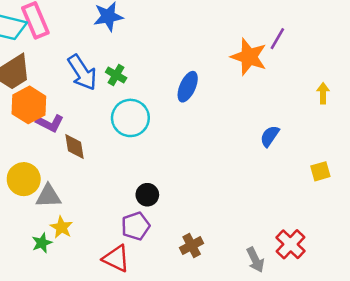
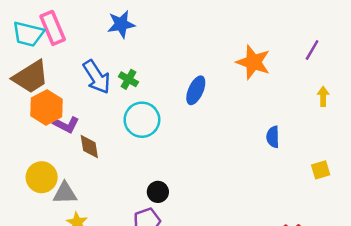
purple line: (277, 39) -> (312, 50), moved
blue semicircle: (270, 136) -> (273, 137), turned -35

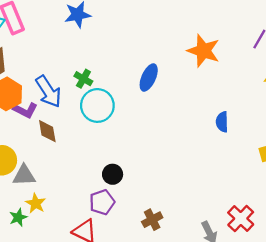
blue arrow: (97, 77) -> (48, 92), moved
green cross: (128, 79) -> (83, 79), moved

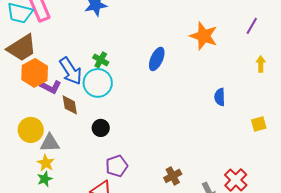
cyan circle: (97, 105) -> (98, 83), moved
black circle: (113, 174) -> (101, 128), moved
yellow star: (36, 203) -> (46, 163), moved
brown cross: (152, 220) -> (173, 176), moved

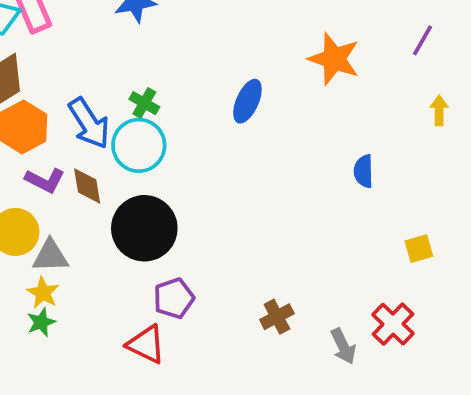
purple L-shape: (51, 87) -> (45, 180), moved
yellow square: (259, 124) -> (419, 249), moved
black circle: (101, 128) -> (144, 228), size x2.0

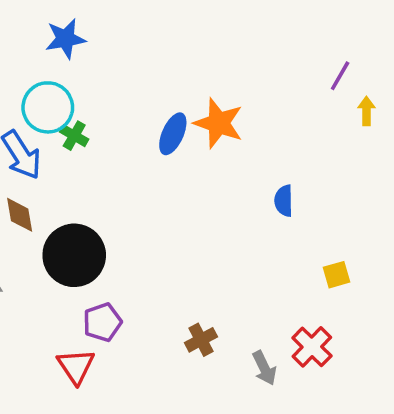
orange star: (334, 59) -> (219, 123), moved
yellow arrow: (439, 110) -> (366, 111), moved
cyan circle: (139, 145) -> (48, 107), moved
red triangle: (146, 344) -> (76, 366), turned 30

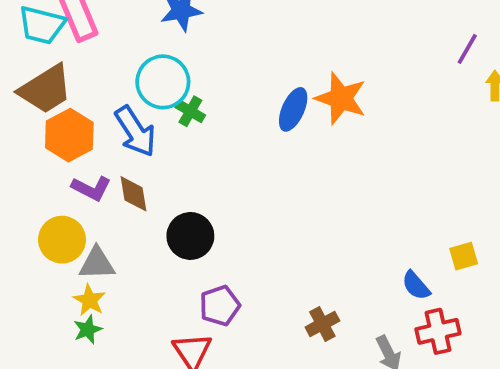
blue semicircle: (284, 201) -> (416, 285), moved, turned -40
black circle: (74, 255) -> (190, 236), size x0.7
red cross: (312, 347) -> (438, 331), turned 33

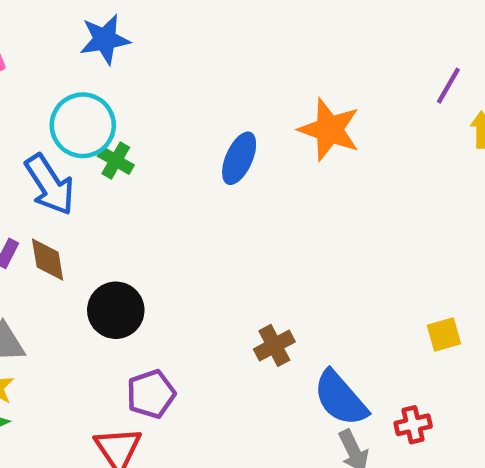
orange star: (341, 98) -> (329, 130), moved
blue semicircle: (416, 285) -> (340, 398), moved, size x1.6
brown cross: (322, 324) -> (274, 345), moved
red cross: (438, 331) -> (413, 425), size x0.7

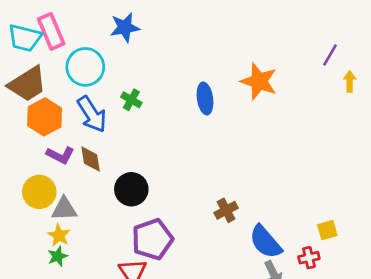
cyan circle: (83, 125) -> (85, 67), moved
blue ellipse: (239, 158) -> (205, 98), turned -32
yellow square: (444, 334) -> (327, 230), moved
purple pentagon: (151, 394) -> (152, 239), size x1.4

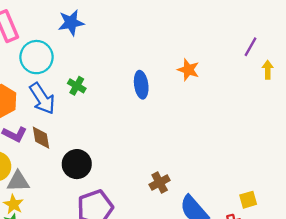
orange star: (259, 81) -> (188, 70), size x0.7

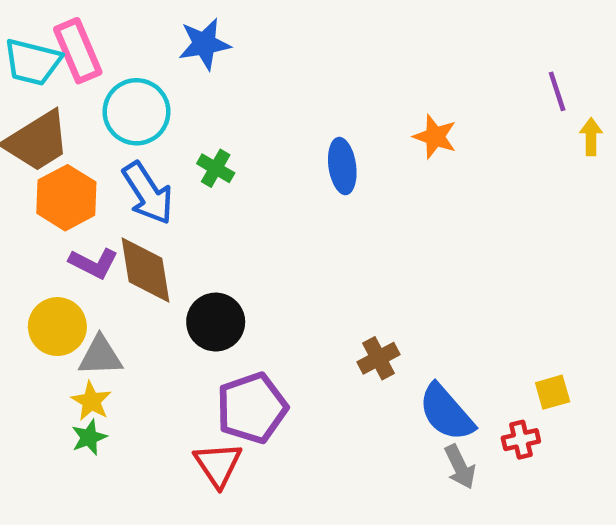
purple line: (250, 47) -> (557, 91), turned -48
brown diamond: (41, 138) -> (146, 270), size x1.5

